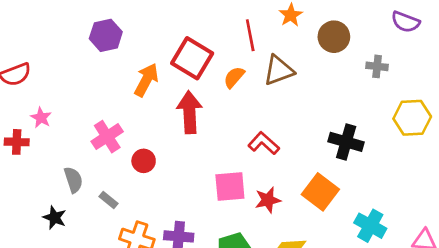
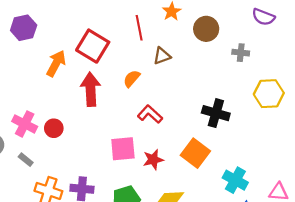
brown triangle: (279, 70) -> (162, 56), size x0.7
orange semicircle: (234, 77) -> (132, 79), moved
pink cross: (107, 137) -> (25, 124), moved, turned -30

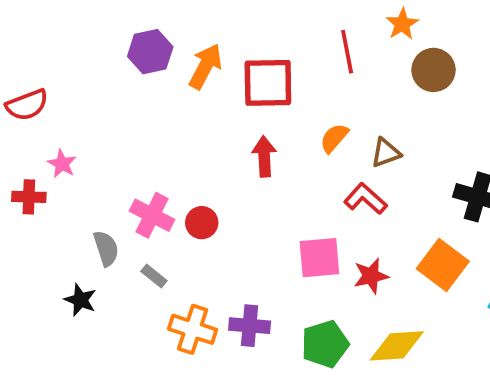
brown circle: (206, 29) -> (434, 70), moved
red square: (93, 46) -> (268, 83), turned -32
brown triangle: (162, 56) -> (386, 153), moved
orange arrow: (56, 63) -> (205, 66), moved
red arrow: (91, 89) -> (264, 156), size x0.7

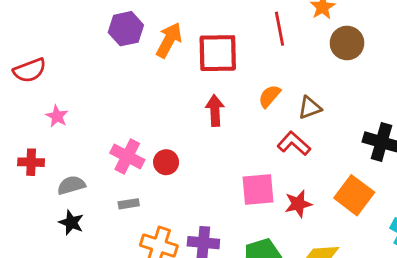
red cross: (29, 197) -> (31, 162), moved
gray semicircle: (106, 248) -> (71, 185), moved, turned -88
gray rectangle: (154, 276) -> (129, 204), turned -48

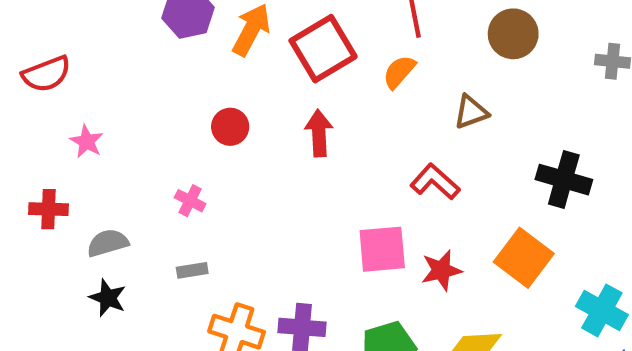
red square: (218, 53) -> (323, 49), turned -30
orange semicircle: (269, 96) -> (399, 72), moved
brown triangle: (310, 108) -> (471, 112), moved
pink cross: (127, 156) -> (190, 201), size x0.6
red circle: (166, 162) -> (230, 127), moved

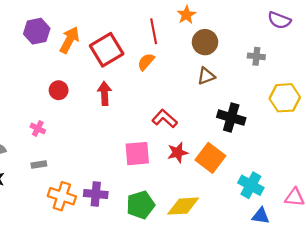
brown triangle: (471, 112) -> (206, 76), moved
red star: (441, 270) -> (178, 152), moved

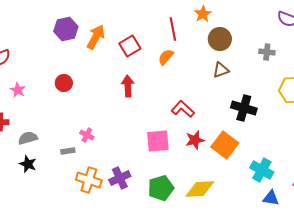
red square: (107, 50) -> (130, 46), size x0.7
red circle: (59, 90) -> (64, 83), moved
pink cross: (38, 128) -> (87, 135), moved
purple cross: (96, 194) -> (120, 178), turned -30

